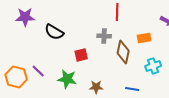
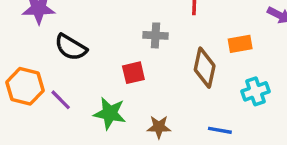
black semicircle: (54, 32) -> (71, 47), moved
gray cross: (104, 36) -> (155, 35), moved
orange hexagon: (16, 77) -> (25, 86), moved

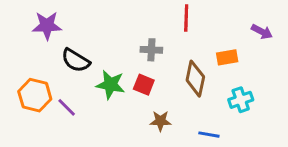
red square: (133, 73) -> (144, 85), moved, turned 35
green star: (110, 113) -> (111, 85), moved
brown star: (159, 127) -> (160, 121), moved

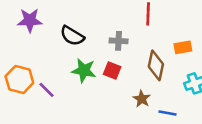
black semicircle: (76, 60) -> (72, 36), moved
brown star: (160, 121) -> (142, 99), moved, turned 30

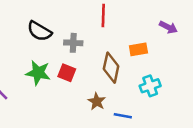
black semicircle: (72, 36) -> (39, 31), moved

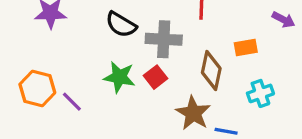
gray cross: (73, 43) -> (164, 39), size x1.5
red square: (67, 73) -> (155, 77), turned 30
brown star: (97, 101) -> (193, 113), size x1.5

